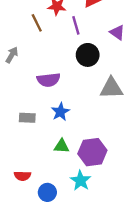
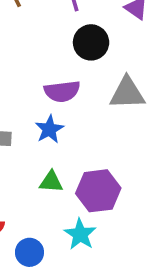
purple semicircle: (49, 80) -> (62, 91), moved

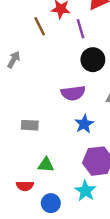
blue star: (49, 129) -> (84, 124), moved
green triangle: (51, 182) -> (46, 165), moved

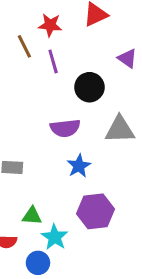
purple line: (80, 29) -> (53, 61), moved
cyan star: (85, 191) -> (55, 237), moved

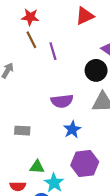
red star: (50, 25) -> (30, 17), moved
black circle: (89, 87) -> (96, 70), moved

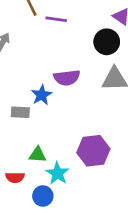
purple line: (53, 51) -> (56, 19), turned -66
blue star: (72, 129) -> (42, 95), moved

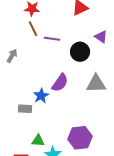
black circle: (107, 42) -> (80, 52), moved
purple semicircle: (67, 78) -> (60, 83), turned -48

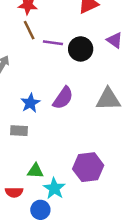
black circle: (80, 52) -> (81, 49), moved
blue star: (41, 96) -> (30, 103), moved

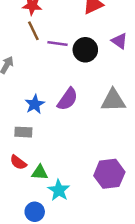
purple hexagon: (88, 167) -> (109, 174), moved
red semicircle: (14, 192) -> (18, 162), moved, turned 36
blue circle: (40, 210) -> (35, 212), moved

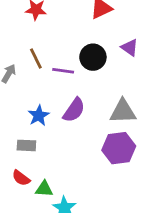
brown line: (33, 31) -> (36, 59), moved
purple line: (57, 43) -> (63, 71), moved
purple hexagon: (109, 174) -> (119, 148), moved

